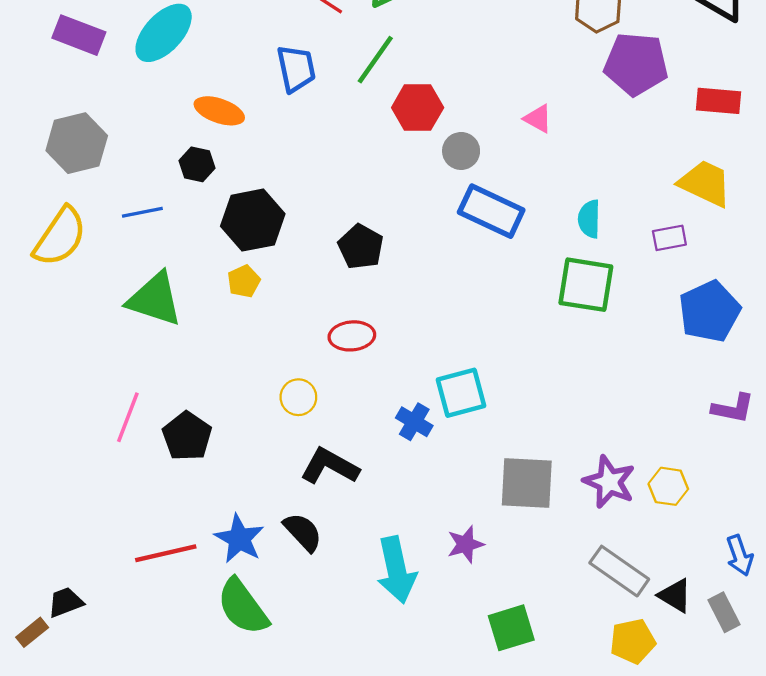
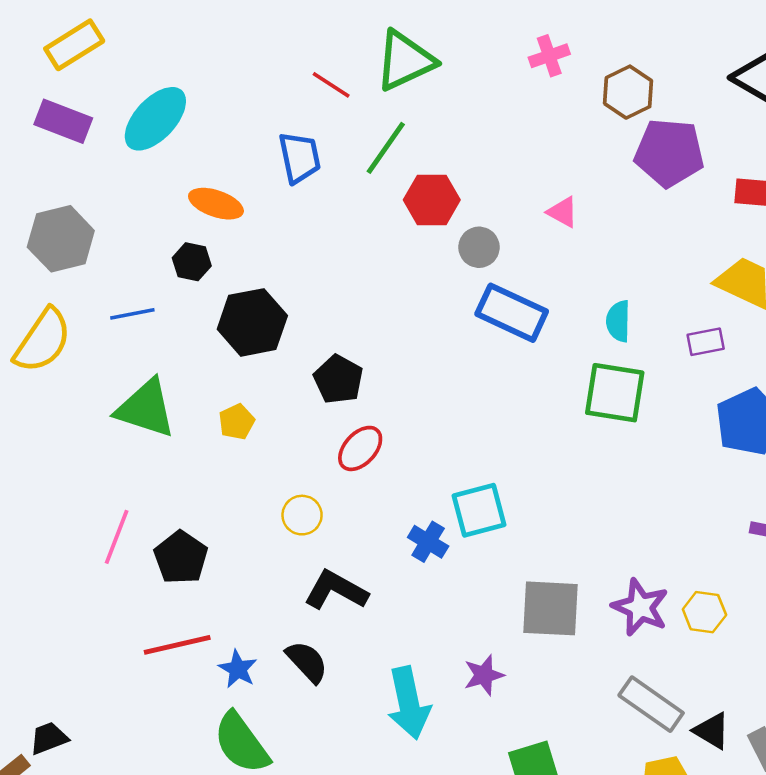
black pentagon: (361, 247) -> (338, 379), moved
yellow pentagon: (244, 281) -> (237, 422), moved
red ellipse: (352, 336) -> (360, 448), turned -42
blue star: (239, 539) -> (238, 669), size x0.7
red line: (166, 553) -> (177, 645), moved

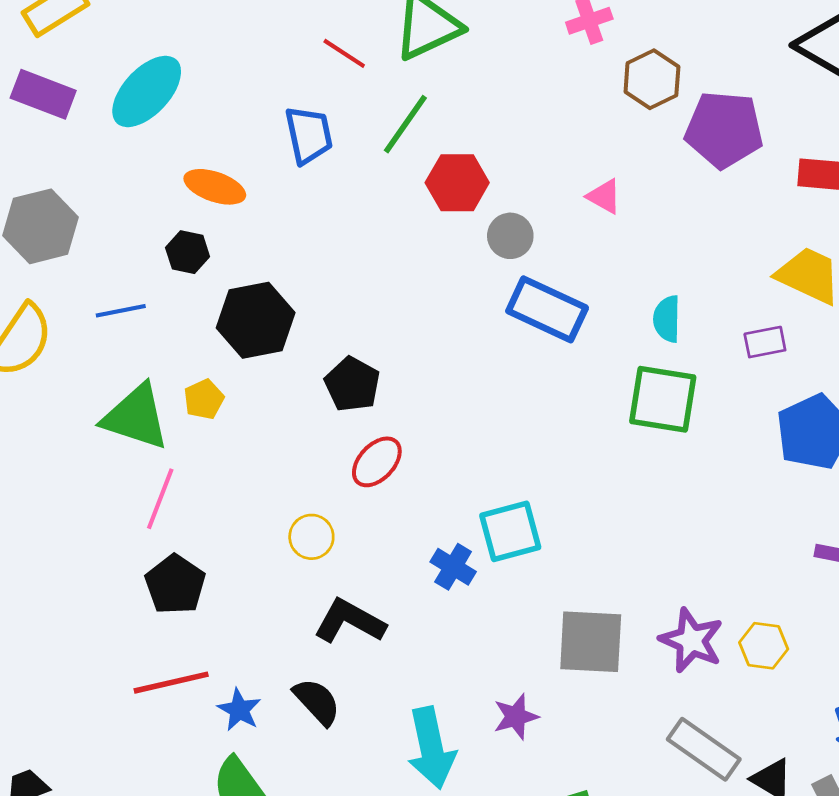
brown hexagon: (628, 92) -> (652, 79), moved
yellow pentagon: (237, 422) -> (204, 399), moved
pink line: (117, 537) -> (160, 499), moved

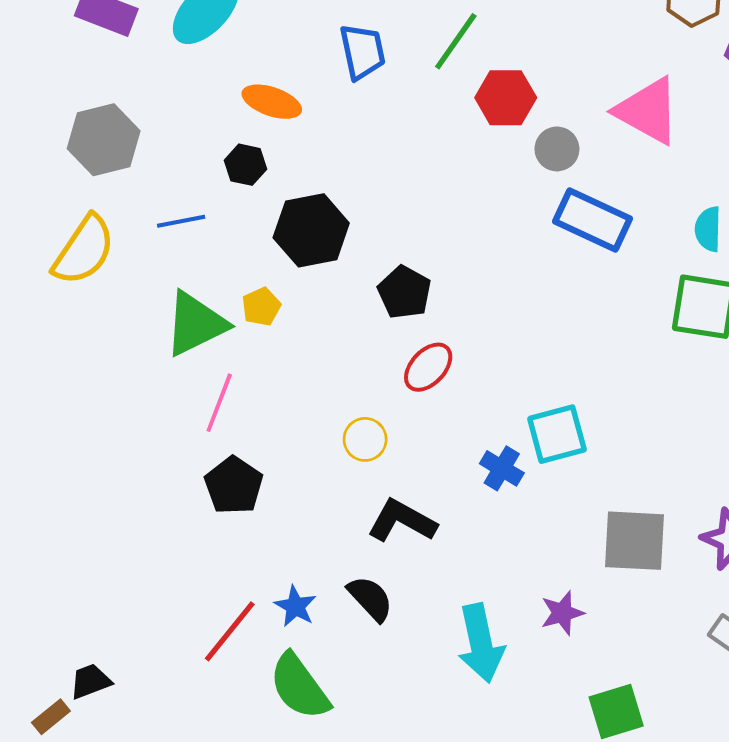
pink triangle: (604, 196) -> (648, 111), size x2.0
green triangle: (136, 417) -> (196, 324), turned -44
red line: (171, 683) -> (230, 631), moved, turned -38

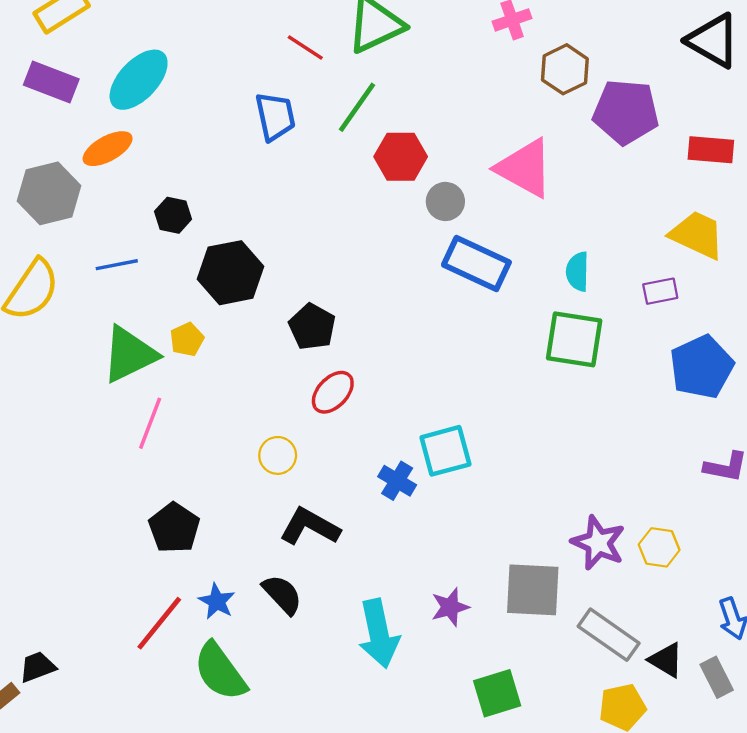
orange ellipse: (272, 102) -> (108, 149), moved, turned -48
black pentagon: (234, 485) -> (174, 528), moved
gray square: (635, 541) -> (533, 590), moved

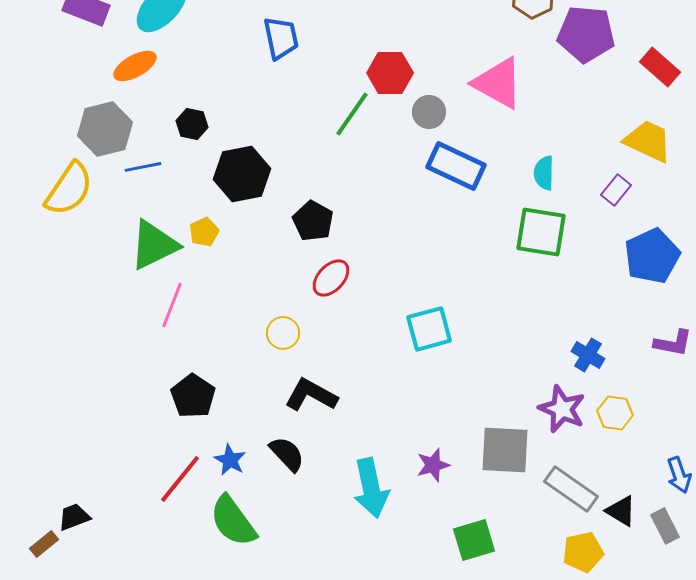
green line: (357, 107) -> (352, 114), moved
red rectangle: (711, 150) -> (660, 67), turned 36
gray hexagon: (49, 193) -> (105, 129), moved
purple rectangle: (660, 291) -> (616, 190), turned -40
blue cross: (397, 481) -> (588, 355), moved

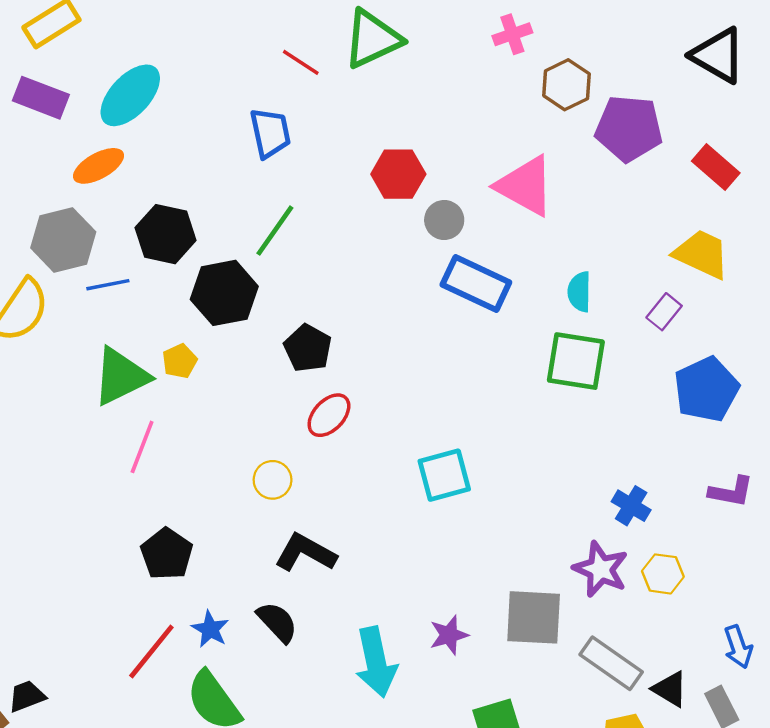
green line: (352, 114) -> (275, 231), moved
black hexagon: (192, 124) -> (166, 234), size x1.6

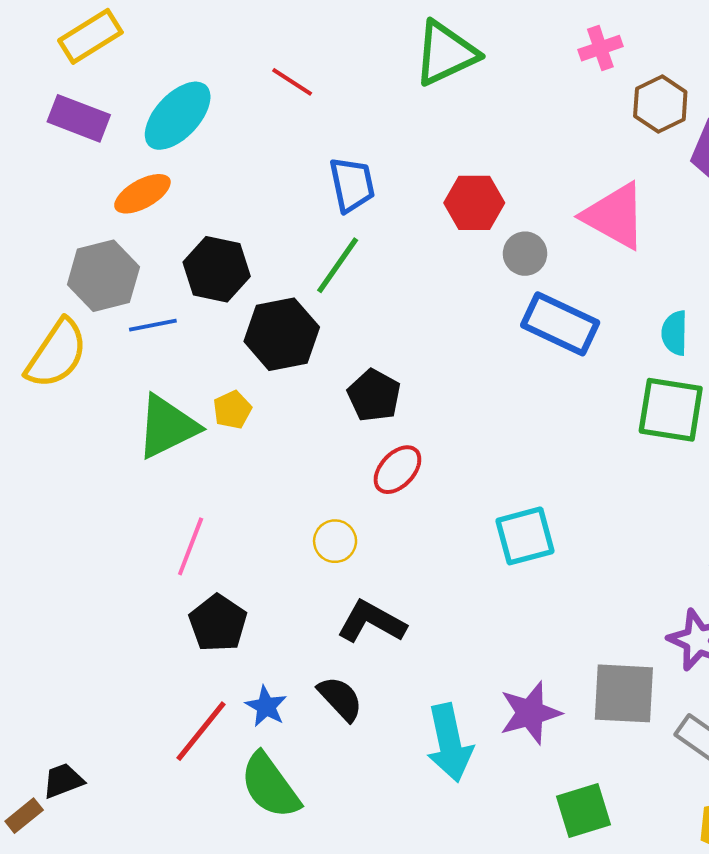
red line: (301, 62) -> (292, 82), moved
blue trapezoid: (270, 133) -> (352, 185), moved
pink line: (142, 447) -> (191, 546), moved
purple star: (449, 635) -> (530, 713), size x1.4

